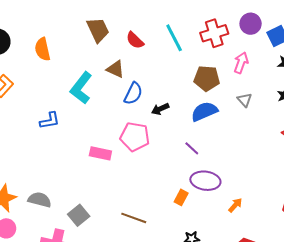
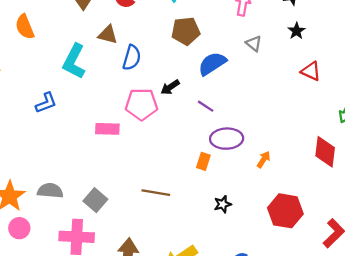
brown pentagon: (207, 78) -> (186, 31), moved
black arrow: (160, 109) -> (170, 87), moved

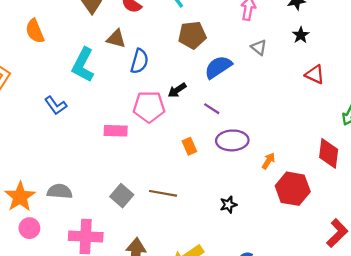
blue L-shape: (46, 103) -> (56, 105), turned 75
orange rectangle: (203, 161) -> (189, 146), moved, turned -42
gray square: (95, 200) -> (122, 196), moved
red hexagon: (285, 211) -> (293, 189), moved

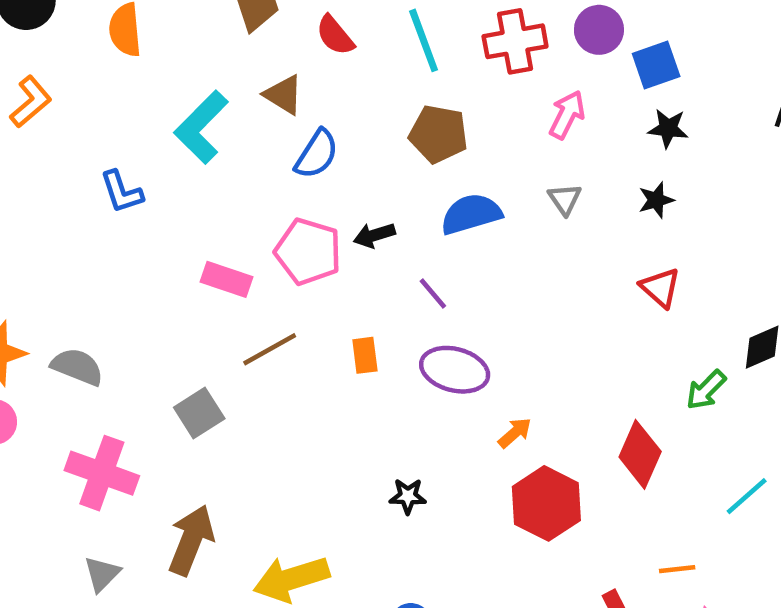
brown line: (163, 193) -> (270, 349), moved, turned -56

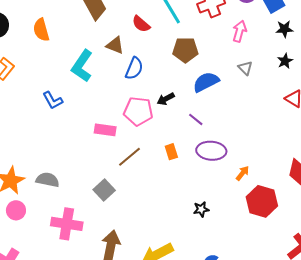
red semicircle: (335, 35) -> (141, 24), moved

